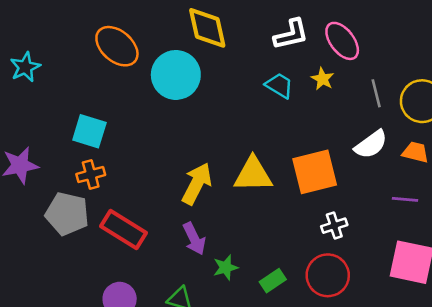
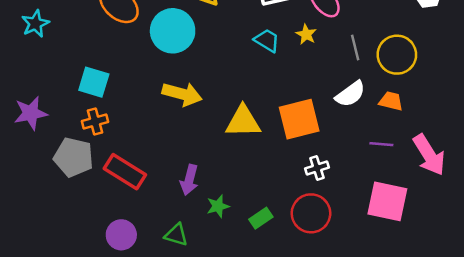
yellow arrow: (197, 184) -> (182, 94), moved, turned 78
purple arrow: (194, 239) -> (189, 180), turned 40

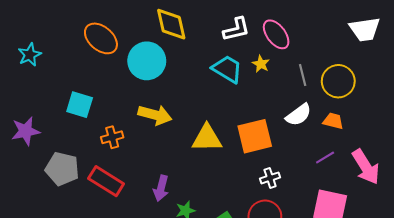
cyan trapezoid: (267, 40) -> (227, 69), size x1.4
orange cross: (95, 121) -> (112, 137), moved
purple line: (381, 144) -> (325, 158), turned -36

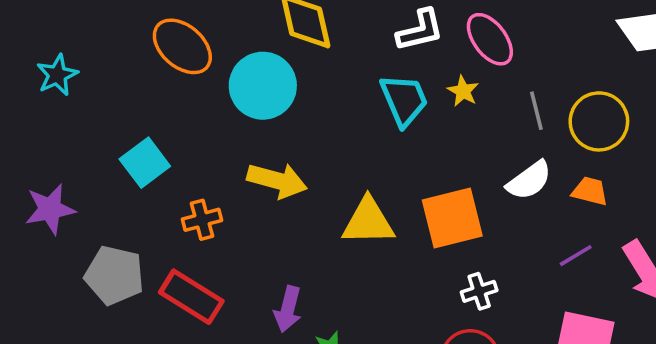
cyan trapezoid: (227, 69) -> (404, 100), turned 36
cyan square: (80, 105) -> (145, 163), turned 36

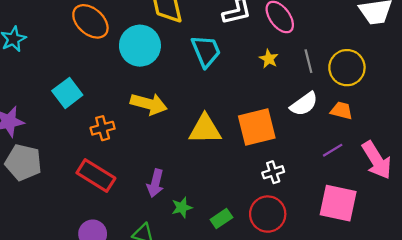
yellow star: (463, 91) -> (269, 59), moved
cyan trapezoid: (404, 100) -> (206, 51), moved
gray pentagon: (114, 275) -> (23, 162), moved

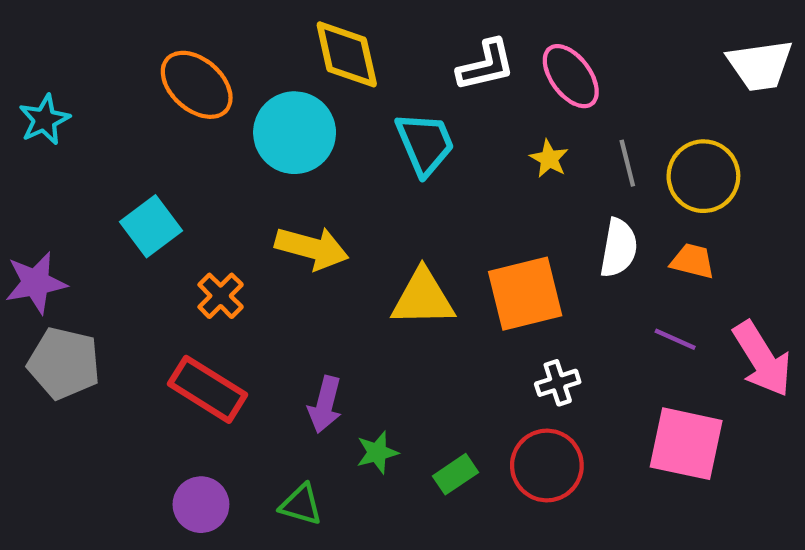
white semicircle: (304, 104) -> (619, 248), turned -44
orange cross: (103, 128) -> (221, 296), turned -30
purple line: (333, 150) -> (675, 339), turned 55

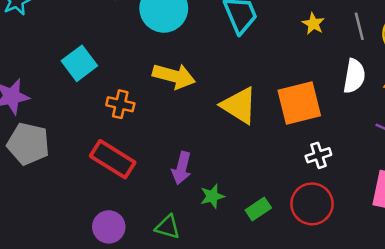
orange cross: (221, 296) -> (120, 104), turned -32
yellow triangle: (423, 298) -> (239, 105), turned 33

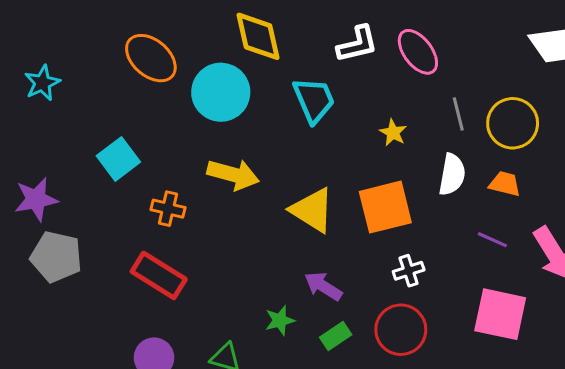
yellow star: (313, 24) -> (393, 133), moved
purple arrow: (182, 168) -> (323, 286), moved, turned 108

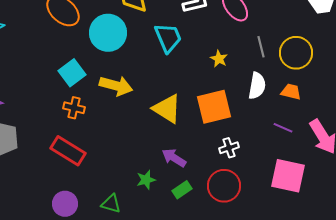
cyan square: (118, 159) -> (72, 73), moved

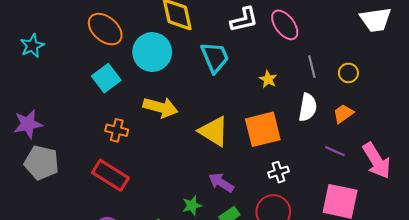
yellow circle: (296, 53) -> (348, 73), size x0.6
cyan square: (72, 73) -> (106, 78), moved
orange trapezoid: (291, 92) -> (343, 114), turned -50

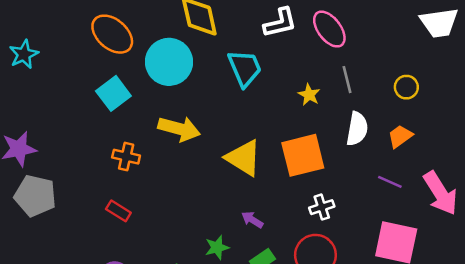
gray line: (312, 67) -> (347, 80), moved
red rectangle: (110, 175) -> (118, 211), size x0.6
purple arrow: (221, 183) -> (252, 220), size x0.7

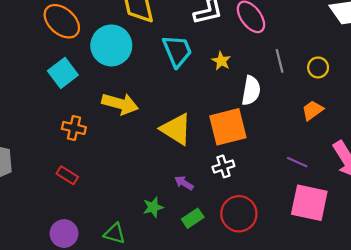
gray line: (347, 80) -> (280, 61), moved
yellow star: (309, 95) -> (221, 61), moved
white semicircle: (357, 129) -> (251, 91), moved
purple line: (390, 182) -> (297, 162), moved
white cross: (322, 207) -> (223, 166), moved

